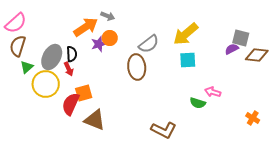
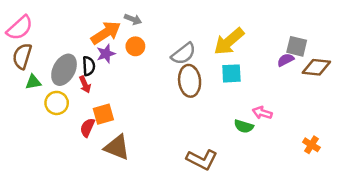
purple star: (99, 44) -> (106, 54), moved
green triangle: (27, 67) -> (33, 82), turned 32
brown ellipse: (137, 67) -> (190, 81), moved
yellow circle: (46, 84) -> (57, 103), size x0.7
red semicircle: (71, 104) -> (87, 128), size x0.7

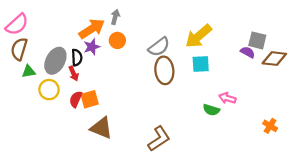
gray arrow: (133, 19) -> (115, 17), turned -96
purple semicircle: (286, 60) -> (248, 52), turned 56
red semicircle: (87, 128) -> (76, 99), moved
brown L-shape: (202, 160) -> (159, 139), moved, turned -60

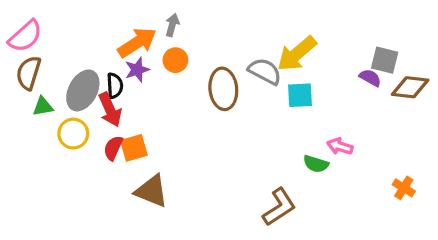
gray semicircle: (159, 47) -> (265, 71), moved, turned -115
brown ellipse: (164, 70) -> (223, 89), moved
red arrow: (74, 74) -> (110, 110), size x1.5
brown L-shape: (159, 139) -> (279, 207), moved

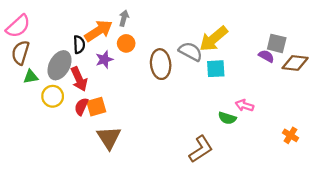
purple star: (137, 70) -> (104, 60), moved
black semicircle: (115, 86) -> (79, 45), moved
brown triangle: (151, 191) -> (109, 138), turned 35

